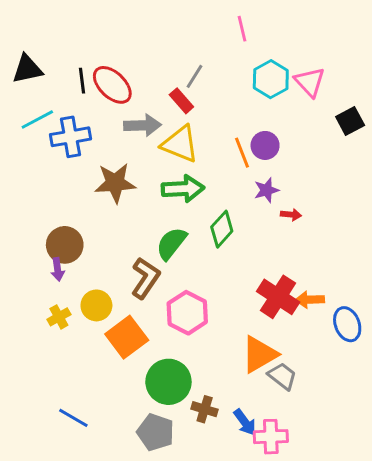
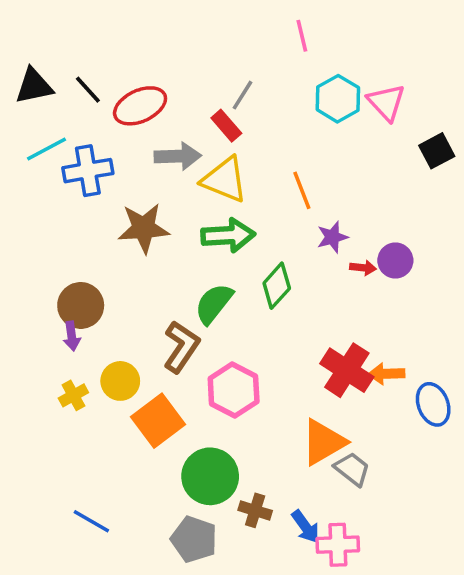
black line: (82, 81) -> (88, 90), moved, turned -35
red ellipse: (112, 85) -> (140, 106), turned -69
purple circle: (265, 145) -> (395, 261), moved

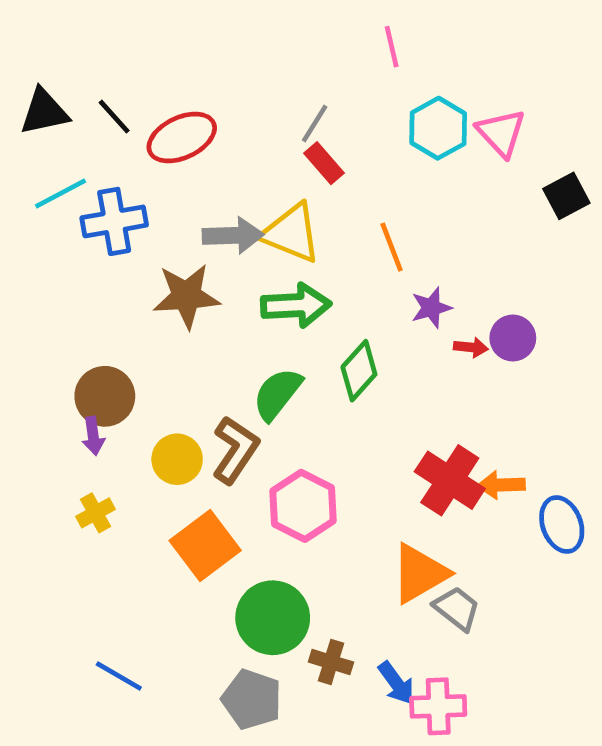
red rectangle: (226, 126) -> (324, 163), moved
gray arrow: (178, 156) -> (233, 235), moved
yellow circle: (120, 381) -> (177, 459), moved

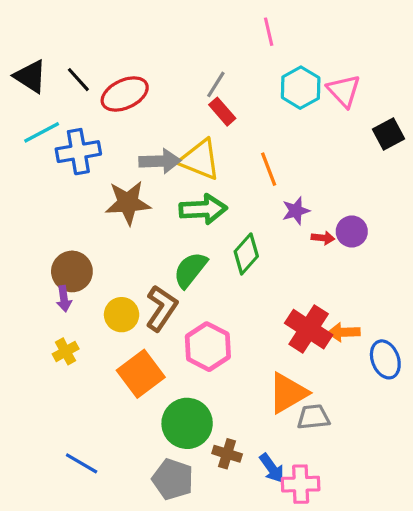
black triangle: (44, 112) -> (30, 76), turned 45
gray trapezoid: (457, 608) -> (313, 417), turned -44

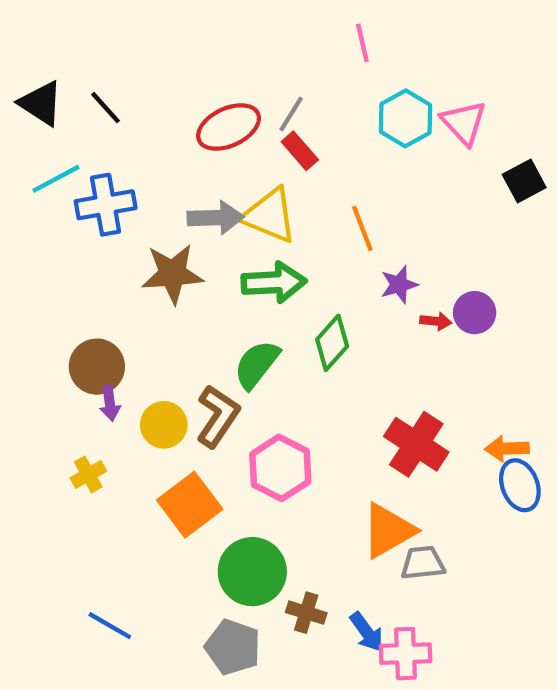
red ellipse: (125, 94) -> (229, 127), moved
purple arrow: (64, 299) -> (110, 403), moved
orange arrow: (344, 332) -> (507, 449), moved

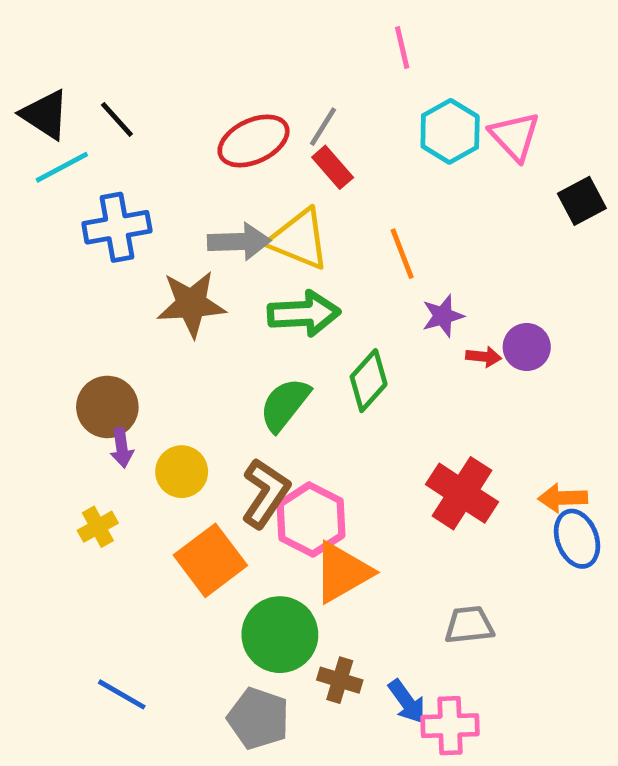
cyan line: (56, 179) -> (62, 167), moved
brown L-shape: (218, 416) -> (266, 493), moved
orange triangle: (388, 531) -> (342, 572), moved

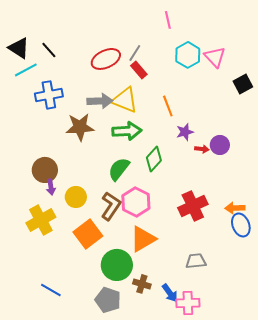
red cross: (462, 493) -> (193, 206), turned 32
pink hexagon: (311, 520) -> (136, 202), moved
yellow cross: (98, 527) -> (41, 220), size x1.8

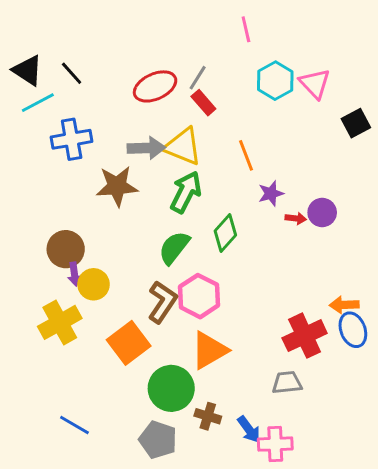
green arrow: (127, 131) -> (186, 192), turned -60
yellow circle: (76, 197) -> (94, 284), moved
red cross: (193, 206) -> (305, 336), moved

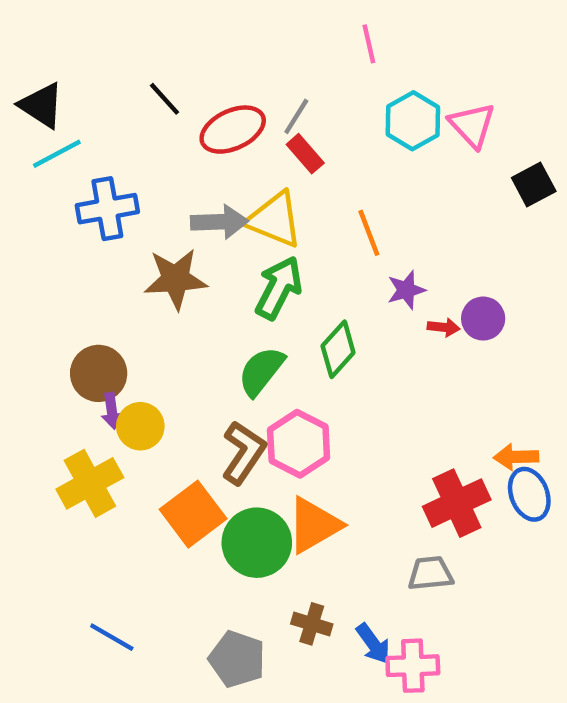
black line: (72, 73) -> (165, 99), moved
green circle: (171, 388) -> (257, 543), moved

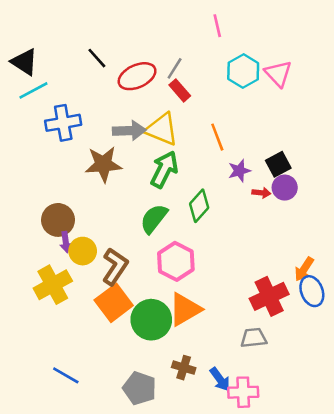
black square: (534, 184) -> (278, 164), moved
brown L-shape: (244, 453) -> (115, 267), moved
orange arrow: (516, 457) -> (304, 269), turned -55

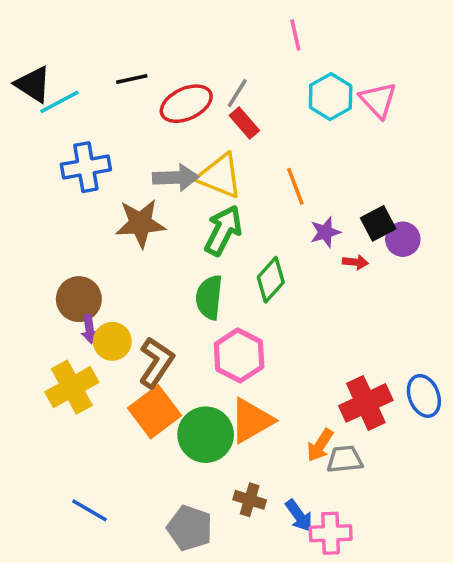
black line: (97, 58) -> (132, 79), turned -60
cyan line: (33, 90) -> (59, 102), moved
purple circle: (285, 188) -> (403, 239), moved
green semicircle: (154, 219) -> (209, 297), turned -32
orange arrow: (304, 269) -> (320, 445), moved

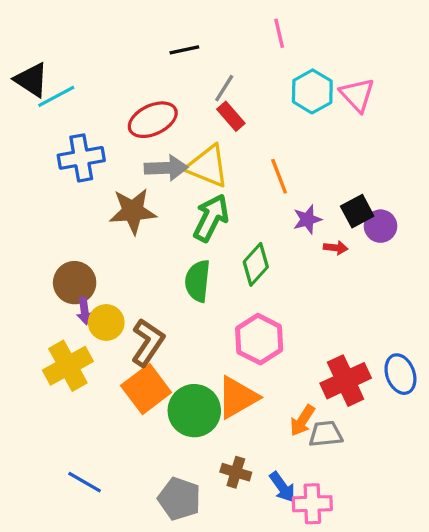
black line: (132, 79) -> (184, 50), moved
red ellipse: (186, 104) -> (153, 120), moved
pink hexagon: (239, 355) -> (259, 339), moved

